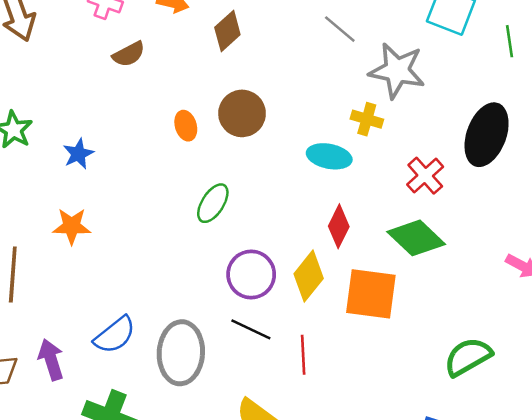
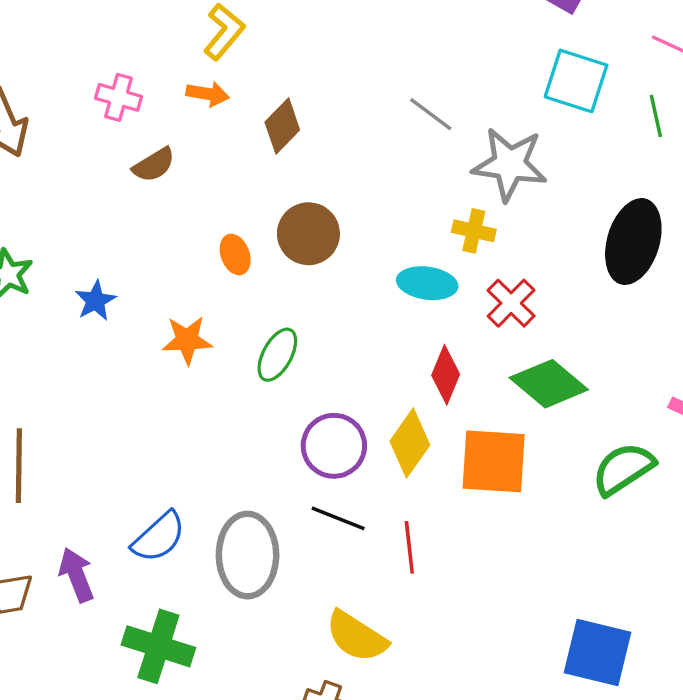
red cross: (425, 176) -> (511, 303), moved
orange star: (72, 226) -> (187, 340), moved
green semicircle: (468, 357) -> (623, 469), moved

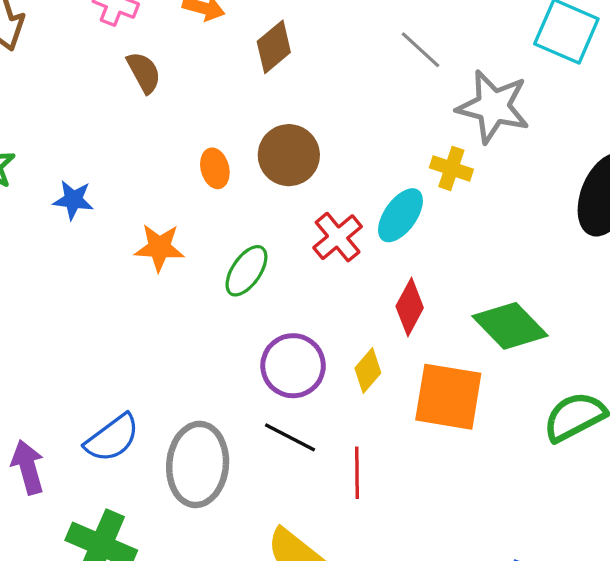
brown semicircle: (154, 165) -> (144, 72), turned -93
cyan ellipse: (427, 283) -> (400, 215), turned -68
blue star: (95, 301) -> (73, 200), turned 30
red cross: (511, 303) -> (338, 237), moved
yellow diamond: (410, 443) -> (368, 370), size x0.7

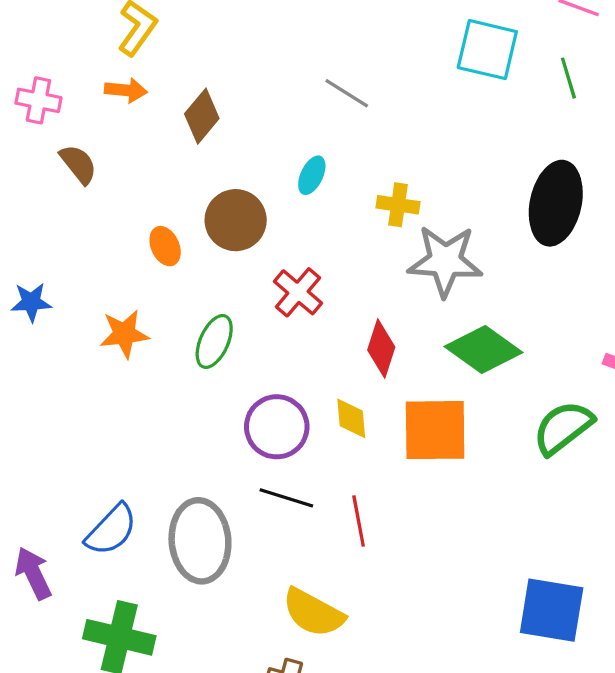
gray star: (493, 107) -> (445, 261), moved
cyan ellipse: (400, 215) -> (312, 175), moved, size x0.7
yellow diamond: (368, 370) -> (351, 418), turned -36

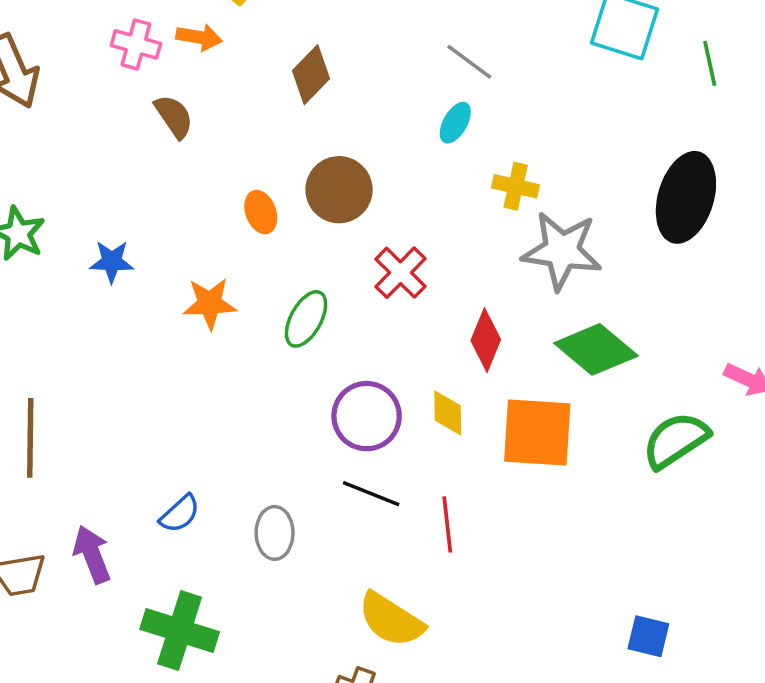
orange arrow: (126, 90) -> (199, 37), moved
cyan ellipse: (312, 175) -> (455, 123), moved
blue semicircle: (111, 530) -> (180, 514), size x0.7
gray ellipse: (200, 541) -> (275, 533), size x0.6
blue square: (552, 610) -> (648, 636), size x0.6

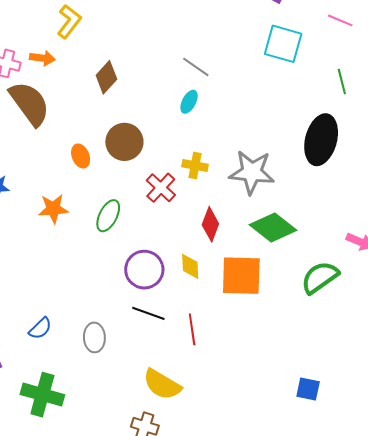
green line: (710, 63) -> (342, 82), moved
brown semicircle: (174, 116) -> (30, 103), size x1.8
yellow cross: (516, 186) -> (195, 165), moved

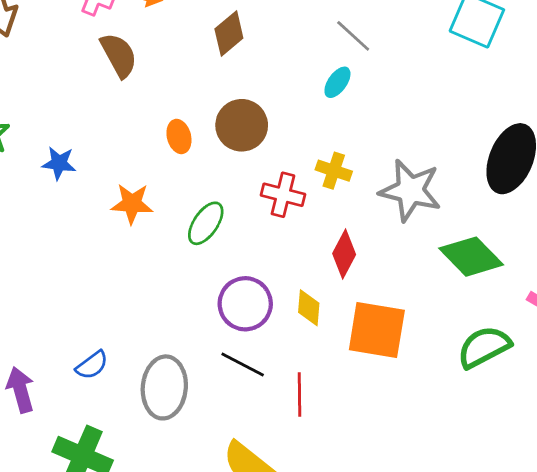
brown semicircle: (30, 103) -> (119, 55), size x0.7
red cross: (161, 188) -> (283, 195), turned -36
green diamond: (273, 228) -> (471, 257), moved
gray ellipse: (94, 337) -> (164, 387), size x1.5

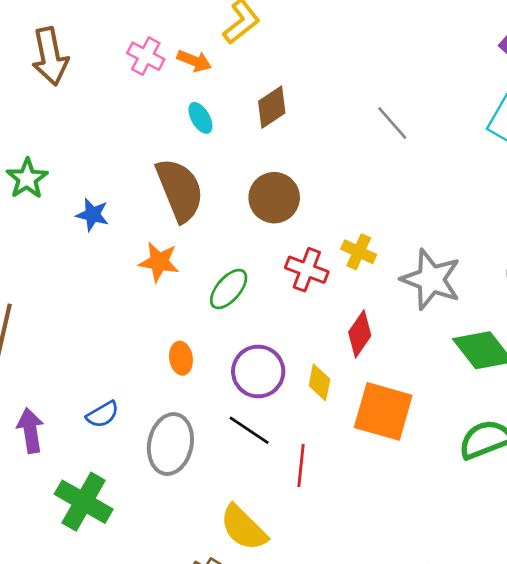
brown semicircle: (119, 55) -> (180, 190), moved, size x1.4
cyan ellipse: (337, 82) -> (200, 118), moved, turned -72
orange ellipse: (179, 136) -> (181, 358), moved

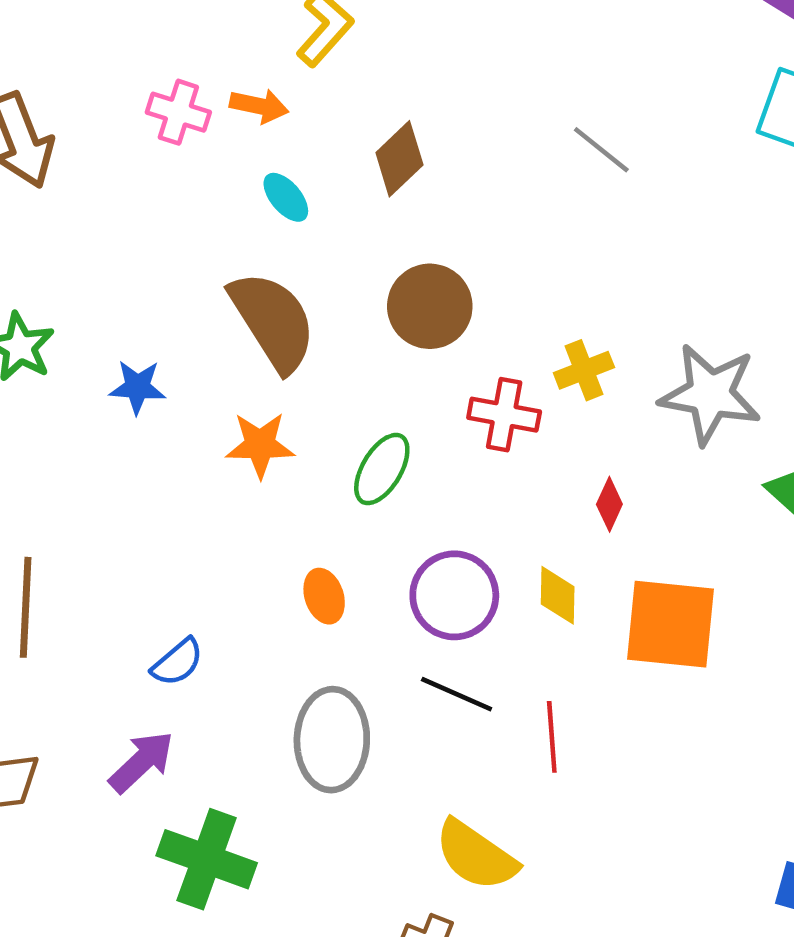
yellow cross: (359, 252) -> (584, 370), turned -36
red diamond: (360, 334) -> (609, 504), size x0.7
blue semicircle: (103, 414) -> (177, 662), moved
purple arrow: (30, 431) -> (141, 762), moved, turned 66

